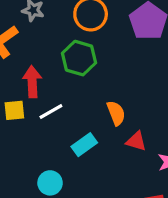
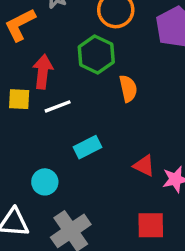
orange semicircle: (116, 113) -> (128, 88), moved
red triangle: (136, 141) -> (144, 166), moved

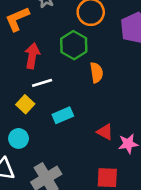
yellow square: (19, 99) -> (25, 104), moved, turned 36
cyan circle: (45, 182) -> (19, 138), moved

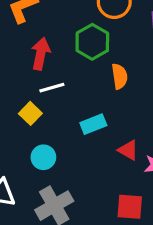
cyan rectangle: (63, 115) -> (93, 124), moved
cyan circle: (19, 138) -> (43, 157), moved

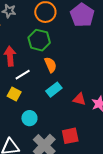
orange semicircle: (120, 76) -> (51, 65), moved
red square: (130, 207) -> (70, 136), moved

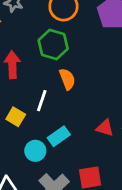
white line: (23, 75) -> (42, 101), moved, turned -42
cyan rectangle: (54, 90) -> (59, 136), moved

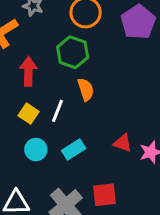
yellow square: (16, 117) -> (29, 114), moved
cyan circle: (35, 151) -> (36, 150), moved

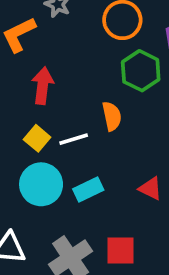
green hexagon: (73, 52) -> (141, 71), moved
white line: (58, 111) -> (74, 139), turned 45
cyan circle: (36, 150) -> (41, 184), size x1.5

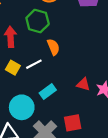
green hexagon: (141, 71) -> (38, 21), moved
cyan circle: (41, 184) -> (22, 107), moved

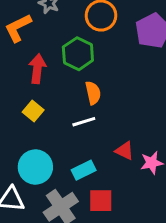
white line: (34, 64) -> (84, 122), moved
cyan rectangle: (48, 91) -> (84, 170), moved

